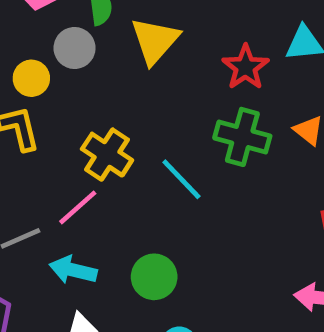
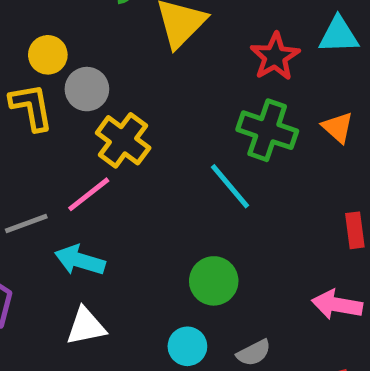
gray circle: (75, 48) -> (87, 89), moved
cyan line: (181, 179) -> (230, 186), moved
green circle: (154, 277) -> (214, 281), moved

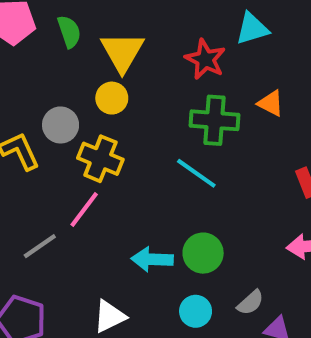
yellow circle: (48, 55) -> (112, 98), moved
cyan arrow: (80, 260) -> (152, 259), moved

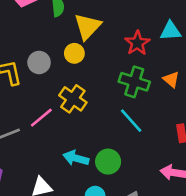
yellow cross: (100, 159) -> (73, 99), moved
cyan line: (196, 173) -> (131, 121), moved

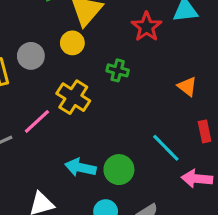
orange triangle: (171, 79) -> (187, 86), moved
green cross: (134, 82) -> (118, 70), moved, size x0.6
cyan line: (131, 121) -> (166, 148), moved

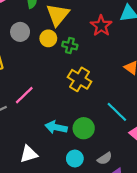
gray circle: (31, 56) -> (20, 32), moved
green cross: (118, 70) -> (70, 45), moved
yellow cross: (73, 97) -> (80, 79), moved

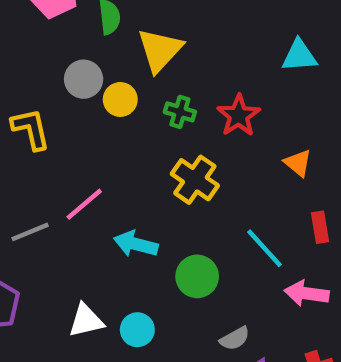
red star: (101, 26) -> (239, 115), moved
yellow circle: (48, 38) -> (120, 99), moved
cyan arrow: (56, 127) -> (136, 244), moved
cyan circle: (75, 159) -> (137, 330), moved

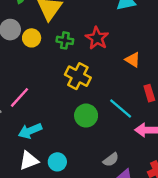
cyan arrow: (136, 244) -> (30, 131), moved, turned -30
green circle: (197, 276) -> (86, 116), moved

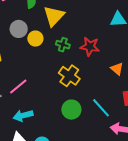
red star: (97, 38) -> (90, 47), turned -30

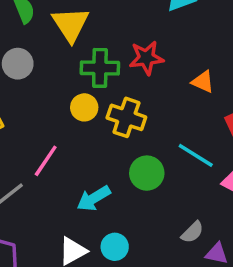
yellow circle: (35, 39) -> (84, 107), moved
green cross: (63, 45) -> (100, 68), size x1.5
cyan arrow: (23, 116) -> (94, 198), moved

